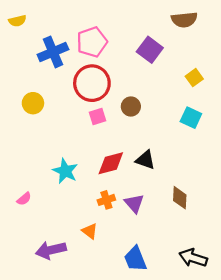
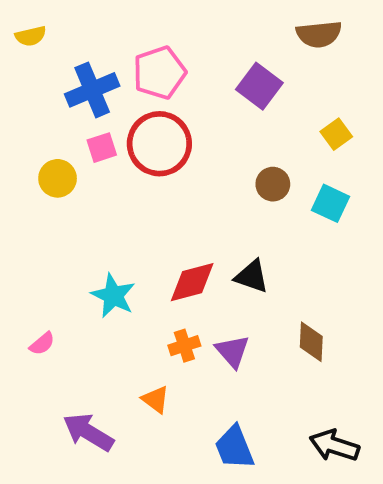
brown circle: (131, 106) -> (273, 184), moved
pink square: (97, 117) -> (102, 148), moved
purple arrow: (51, 250) -> (88, 432), turned 44

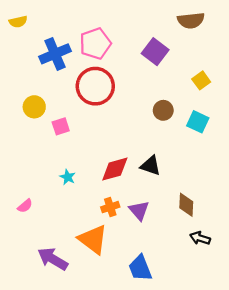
pink square: (102, 148) -> (61, 126), moved
cyan star: (113, 296) -> (68, 177), size x0.6
orange triangle: (156, 399) -> (93, 239), size x1.8
black arrow: (334, 446) -> (200, 238), moved, size x0.7

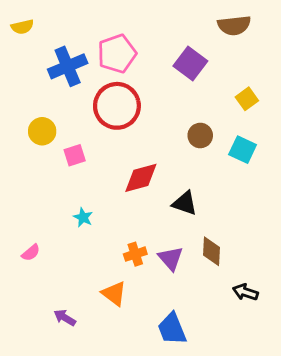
red diamond: (115, 169) -> (141, 178), moved
brown diamond: (186, 205) -> (212, 251), moved
orange triangle: (93, 239) -> (114, 294), size x0.7
purple arrow: (53, 259) -> (65, 318), size x0.6

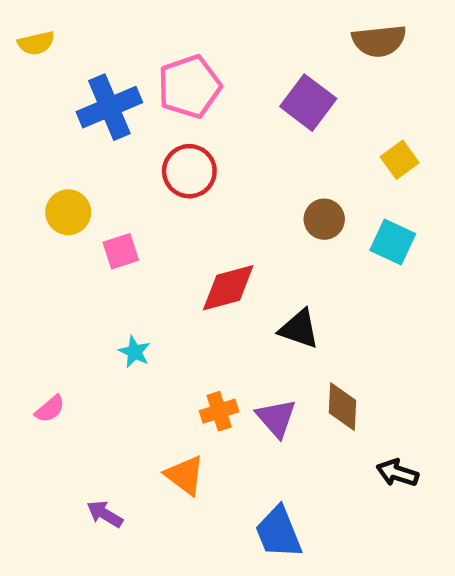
red circle: (117, 106) -> (189, 171), size x0.7

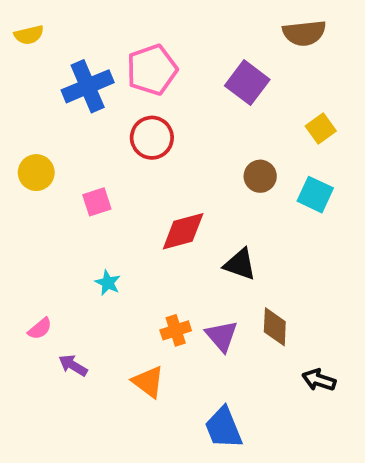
yellow circle: (68, 212) -> (36, 173), moved
purple arrow: (105, 514) -> (73, 365), moved

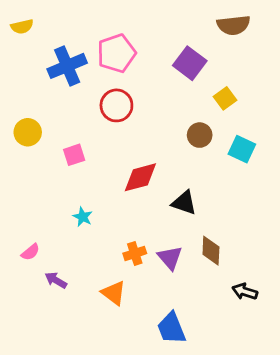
yellow square: (321, 128) -> (225, 98), moved

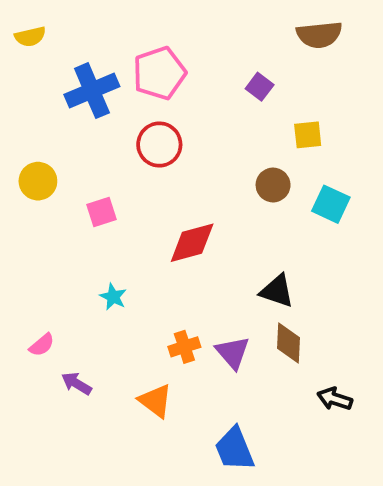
purple square: (190, 63) -> (260, 87), size x0.6
yellow square: (225, 98) -> (308, 135), turned 30
black triangle: (184, 203) -> (277, 291), moved

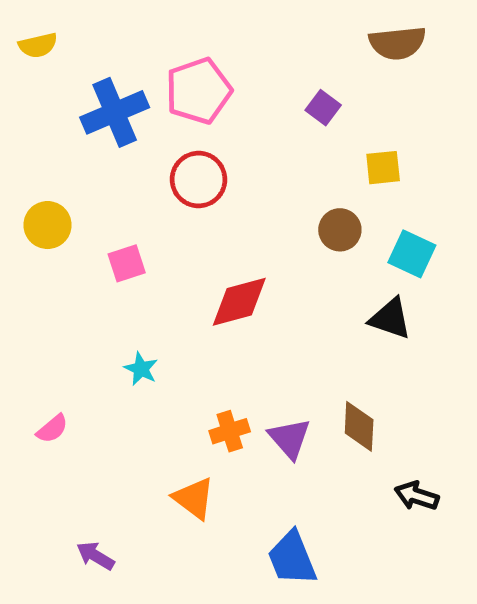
black triangle: (277, 291) -> (390, 319), moved
purple arrow: (76, 383) -> (95, 556), moved

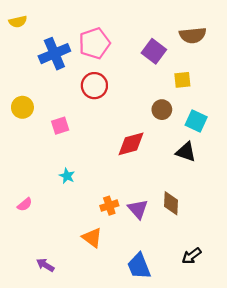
brown semicircle: (397, 43) -> (193, 35), moved
purple square: (323, 108) -> (154, 51), size x1.5
red diamond: (239, 302) -> (131, 144), moved
black arrow: (417, 496) -> (192, 256), moved, turned -54

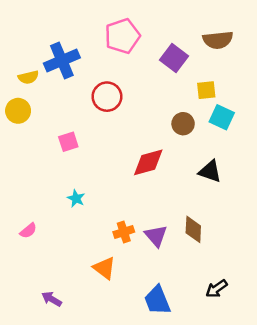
yellow semicircle: (18, 22) -> (28, 77), moved
pink pentagon: (94, 43) -> (122, 36), moved
yellow circle: (22, 107) -> (18, 111), moved
cyan square: (196, 121) -> (222, 117), moved

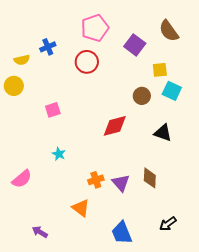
brown semicircle: (218, 40) -> (169, 31), turned 60
blue cross: (62, 61) -> (48, 47), size x0.6
red circle: (107, 97) -> (87, 62), moved
pink semicircle: (28, 231) -> (22, 179), size x1.5

